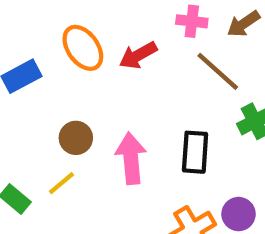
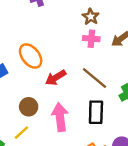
red arrow: (138, 55) -> (56, 78), moved
brown line: (218, 71) -> (94, 78), moved

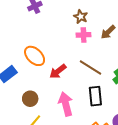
brown circle: (29, 107) -> (30, 99), moved

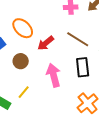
brown circle: (30, 99) -> (21, 61), moved

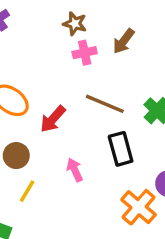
pink arrow: (54, 75) -> (75, 170), size x0.6
yellow line: (24, 92) -> (27, 191), moved

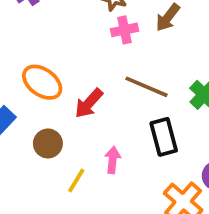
pink arrow: (75, 170) -> (113, 160), turned 30
yellow line: (27, 191) -> (76, 181), moved

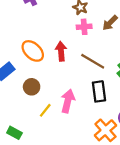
red arrow: (89, 103) -> (61, 51), moved, turned 126
pink arrow: (113, 160) -> (68, 101), size x1.5

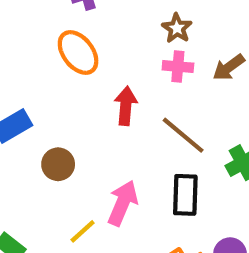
orange ellipse: (33, 51) -> (78, 52), moved
yellow line: (45, 110) -> (83, 231), moved

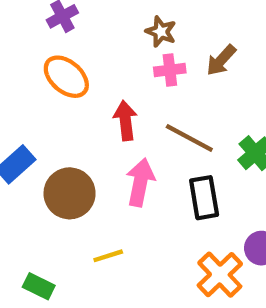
brown circle: (58, 164) -> (70, 193), size x1.5
pink arrow: (123, 203) -> (140, 182), moved
yellow line: (83, 231) -> (108, 256), turned 36

